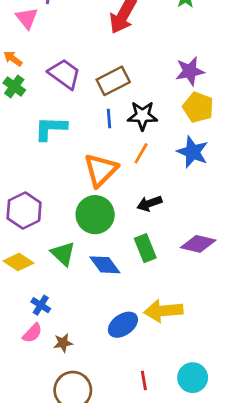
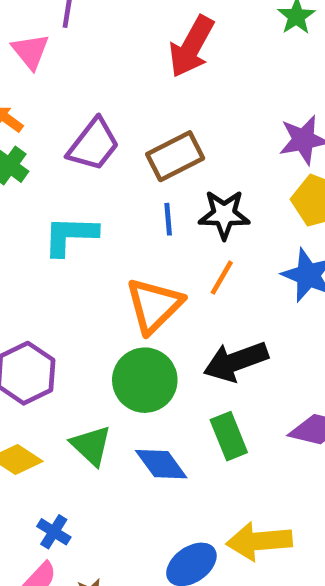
purple trapezoid: (64, 74) -> (93, 145), turned 92
black arrow: (149, 203) -> (236, 361), size x1.5

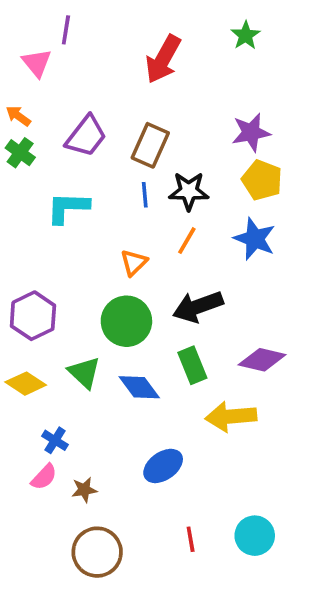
brown rectangle: (175, 156) -> (150, 145), turned -39
orange triangle: (154, 306) -> (134, 263), size x0.6
yellow arrow: (259, 541) -> (231, 417), moved

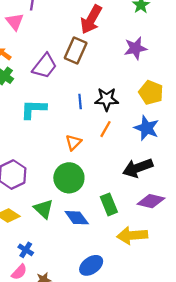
purple star: (251, 132) -> (135, 48), moved
brown rectangle: (150, 145) -> (76, 50), moved
black arrow: (198, 307) -> (138, 168), moved

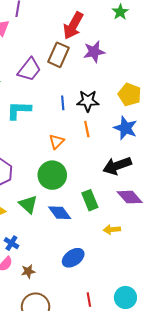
purple star: (135, 48) -> (94, 52), moved
orange line: (106, 129) -> (87, 129), turned -42
purple diamond: (151, 201) -> (130, 197), turned 35
yellow arrow: (132, 235) -> (112, 229), size x0.6

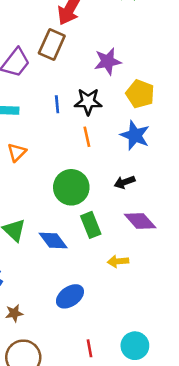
purple star: (94, 52) -> (108, 61), moved
orange triangle: (56, 142) -> (17, 152), moved
black arrow: (117, 166) -> (125, 182), size x0.6
green circle: (52, 175) -> (71, 187), moved

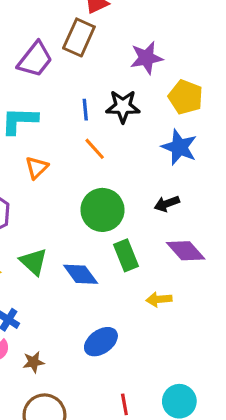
orange line: (87, 137) -> (95, 149), moved, turned -30

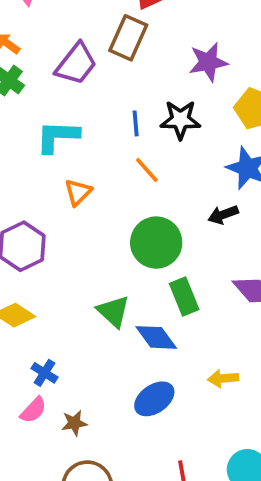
black arrow: (167, 204) -> (223, 215), moved
green triangle: (34, 262) -> (113, 311), moved
blue diamond: (81, 274) -> (156, 337), moved
yellow arrow: (159, 299) -> (223, 378), moved

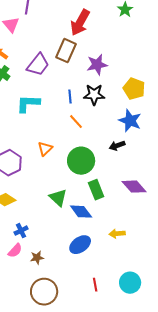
purple star: (208, 62) -> (97, 65), moved
orange triangle: (78, 192) -> (45, 149), moved
blue cross: (44, 373) -> (21, 231), turned 32

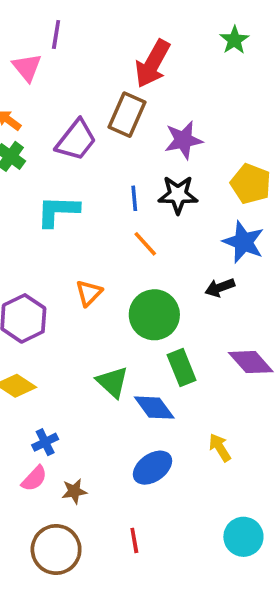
yellow arrow: (117, 234) -> (220, 448), turned 63
red line: (95, 285) -> (134, 540), moved
brown circle: (44, 292) -> (56, 549), moved

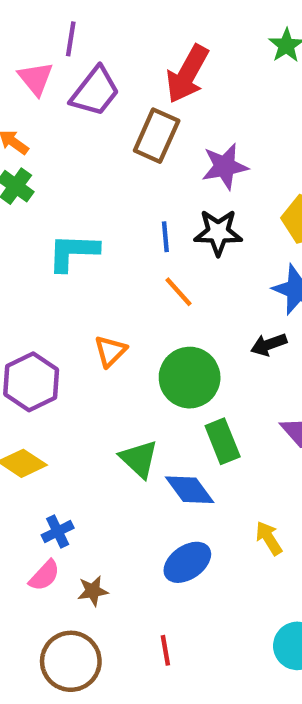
purple trapezoid: (76, 140) -> (95, 92), moved

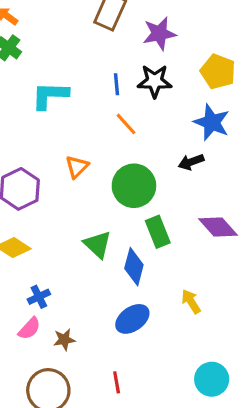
blue diamond: (190, 490) -> (134, 267), turned 51

